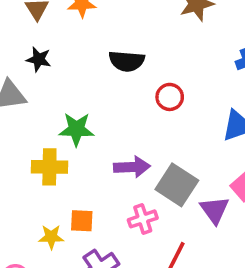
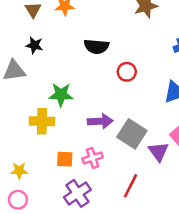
pink cross: (143, 219) -> (93, 158), moved
yellow star: (51, 237) -> (19, 171), moved

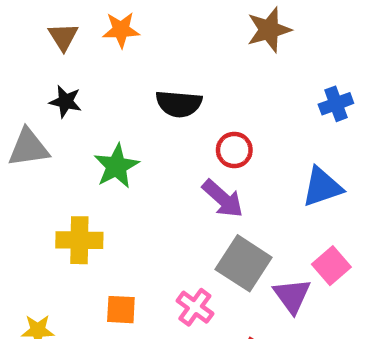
green star: (61, 95) -> (116, 166), moved, turned -30
purple arrow: (100, 121) -> (223, 199), moved, turned 45
pink cross: (93, 158) -> (195, 307), moved, turned -36

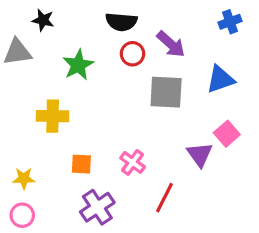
red circle: (234, 150) -> (133, 54), moved
purple arrow: (223, 199) -> (171, 44), moved
gray square: (244, 263) -> (166, 92), moved, turned -30

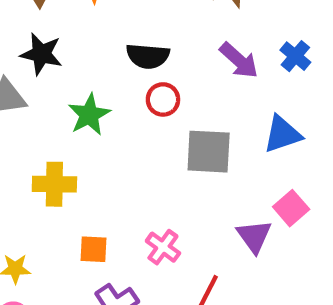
black star: (43, 20) -> (41, 54), size x1.4
blue cross: (230, 22) -> (295, 56), turned -30
purple arrow: (171, 44) -> (239, 60), moved

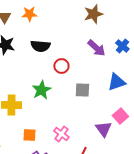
black semicircle: (148, 56) -> (40, 46), moved
green star: (89, 115) -> (41, 90), moved
gray square: (209, 152) -> (82, 90), size x0.7

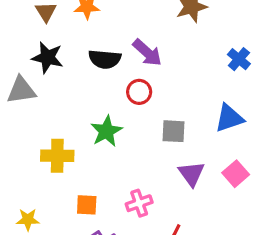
purple arrow: (96, 48) -> (147, 53), moved
purple triangle: (103, 129) -> (191, 174), moved
pink cross: (61, 134) -> (139, 203), turned 35

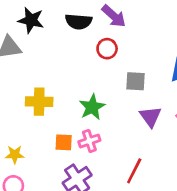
green star: (106, 131) -> (92, 107), moved
pink cross: (139, 203) -> (89, 141), moved

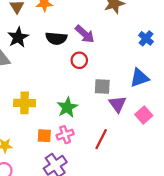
black star: (31, 20) -> (18, 37), turned 30
purple triangle: (150, 117) -> (118, 104), moved
red line: (134, 171) -> (101, 139), moved

